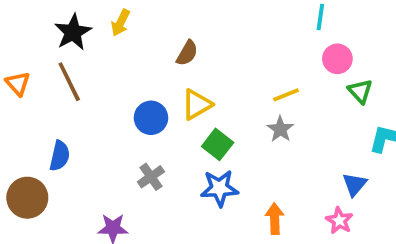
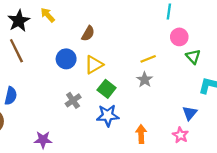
yellow arrow: (121, 23) -> (48, 15), turned 112
blue circle: (151, 118) -> (66, 59), moved
gray cross: (151, 177) -> (73, 100), moved

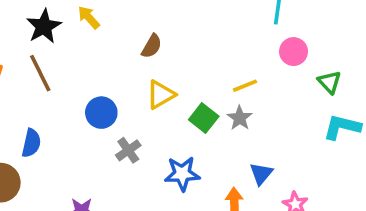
green triangle: (193, 57) -> (329, 82), moved
blue circle: (66, 59) -> (101, 113), moved
green square: (107, 89) -> (204, 118), moved
blue triangle: (190, 113) -> (261, 174), moved

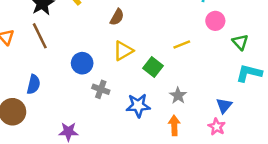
gray star: (240, 118) -> (178, 96), moved
gray cross: (128, 150) -> (101, 89), turned -35
blue triangle: (261, 174) -> (224, 106), moved

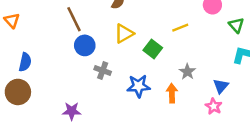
brown line: (40, 36) -> (74, 19), moved
blue semicircle: (34, 84) -> (25, 62), moved
gray star: (178, 96) -> (187, 72), moved
orange arrow: (174, 125) -> (172, 93), moved

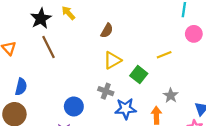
brown line: (74, 19) -> (49, 47), moved
blue circle: (85, 45) -> (74, 106), moved
gray cross: (103, 71) -> (106, 91), moved

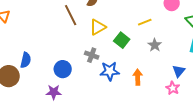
brown line: (49, 47) -> (71, 15), moved
blue semicircle: (21, 87) -> (26, 60), moved
gray star: (171, 95) -> (155, 45), moved

